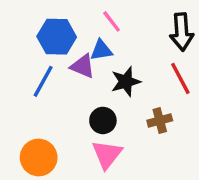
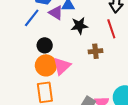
black circle: (103, 120) -> (45, 45), moved
orange circle: (39, 157) -> (46, 65), moved

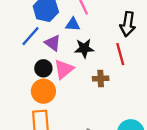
purple triangle: (56, 13) -> (53, 43), moved
pink triangle: (62, 66) -> (64, 69), moved

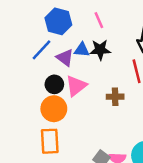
blue triangle: (73, 24) -> (82, 50), moved
black star: (84, 48) -> (100, 50), moved

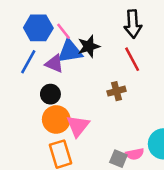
pink line: (99, 20) -> (63, 31), moved
blue triangle: (82, 50) -> (70, 51), size x1.5
pink triangle: (76, 86) -> (78, 126), moved

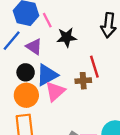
blue triangle: (70, 51) -> (47, 75), moved, turned -30
red line: (132, 59) -> (94, 67), moved
pink triangle: (78, 126) -> (55, 91), moved

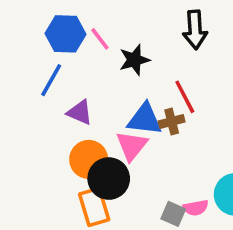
purple triangle: (34, 47) -> (80, 112), moved
black circle: (26, 72) -> (109, 179), moved, size x1.5
blue triangle: (47, 75) -> (145, 119), moved, turned 45

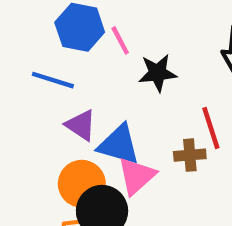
blue line: (51, 80) -> (53, 80), turned 68
blue triangle: (145, 119) -> (119, 145), moved

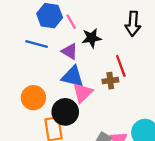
purple triangle: (81, 125) -> (70, 51), moved
orange circle: (82, 184) -> (33, 98), moved

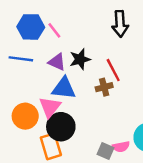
black star: (92, 38) -> (80, 59), moved
pink triangle: (83, 93) -> (50, 107), moved

